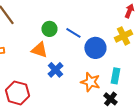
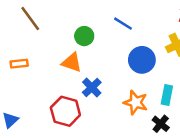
blue line: (73, 33) -> (123, 24), moved
red hexagon: (17, 93) -> (65, 111), moved

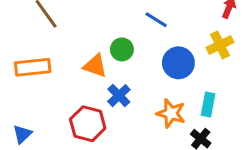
green circle: (84, 36) -> (122, 49), moved
orange rectangle: (19, 64) -> (33, 67), size x1.6

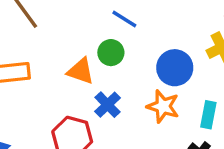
blue line: (156, 20) -> (124, 19), moved
orange star: (171, 113) -> (163, 106), moved

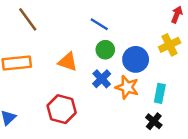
green circle: (111, 53) -> (105, 50), moved
blue cross: (108, 105) -> (102, 79), moved

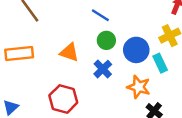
orange star: (127, 87) -> (139, 87), moved
cyan rectangle: (160, 93) -> (160, 63), moved, turned -36

